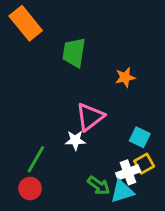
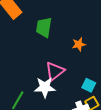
white star: (75, 140) -> (45, 87), size x1.5

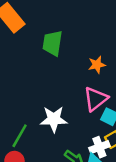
pink triangle: (55, 71) -> (96, 99), moved

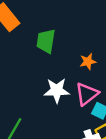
white star: (54, 119) -> (57, 90), moved

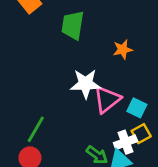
pink triangle: (87, 94) -> (107, 99), moved

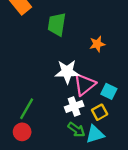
yellow square: (141, 134) -> (100, 112), moved
white cross: (125, 142) -> (74, 106), moved

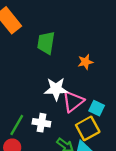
white cross: (74, 106) -> (41, 123), moved, turned 30
yellow square: (100, 112) -> (88, 128), size x1.5

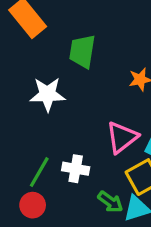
white star: (56, 89) -> (47, 94), moved

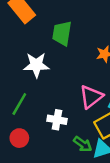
green line: (39, 172) -> (19, 104), moved
red circle: (33, 205) -> (19, 138), moved

